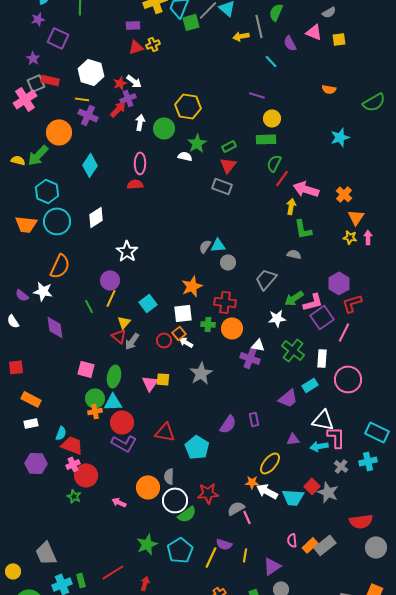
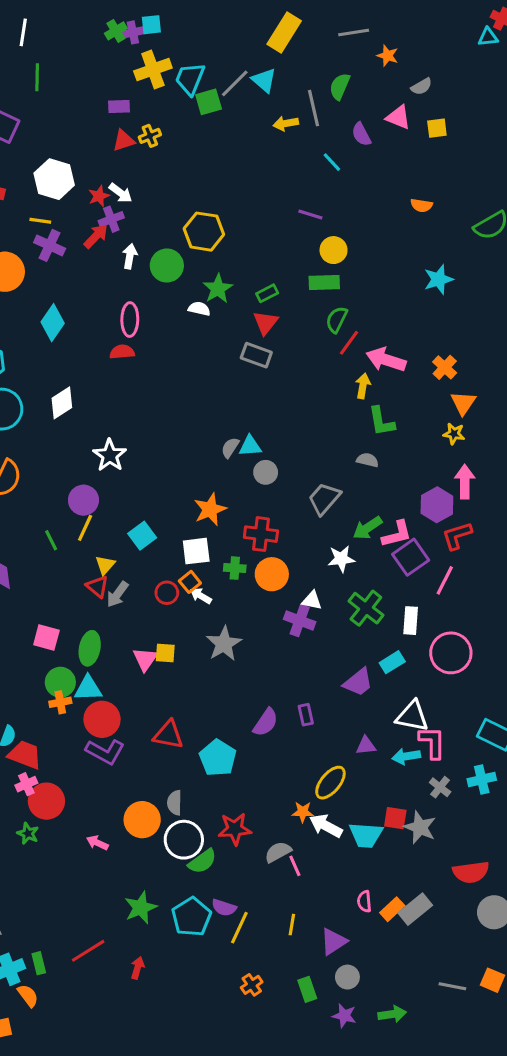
pink arrow: (368, 237) -> (465, 482), moved, size x1.5
red square: (312, 486) -> (395, 818), turned -35
purple semicircle: (224, 544) -> (224, 908), moved

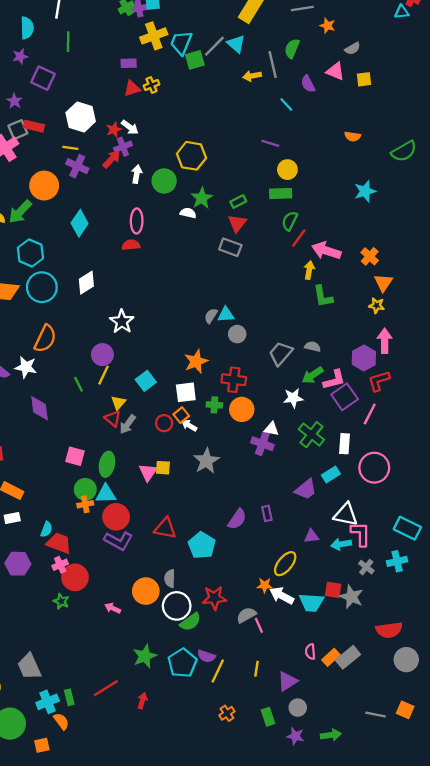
gray semicircle: (367, 460) -> (313, 347), moved

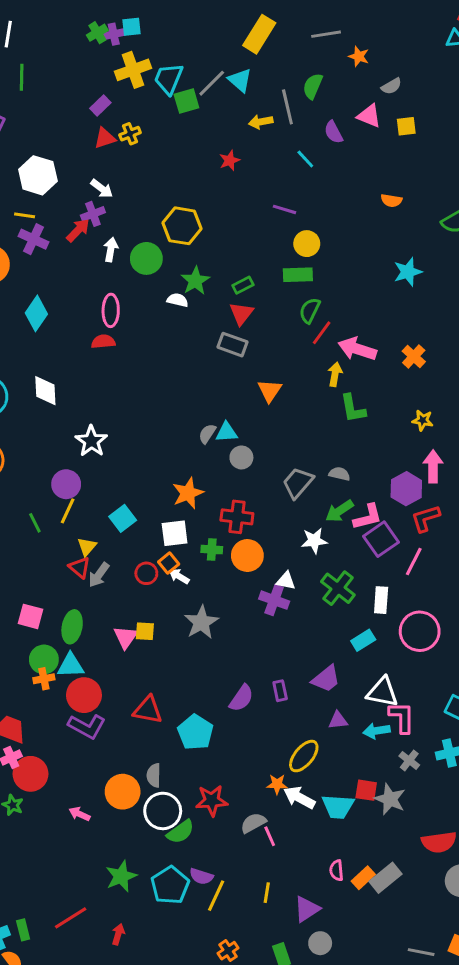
purple rectangle: (129, 63) -> (100, 105), turned -42
red star: (114, 130) -> (230, 160), moved
white diamond: (86, 283) -> (45, 391), turned -60
orange triangle: (383, 283) -> (270, 391), moved
purple trapezoid: (306, 489) -> (326, 679), moved

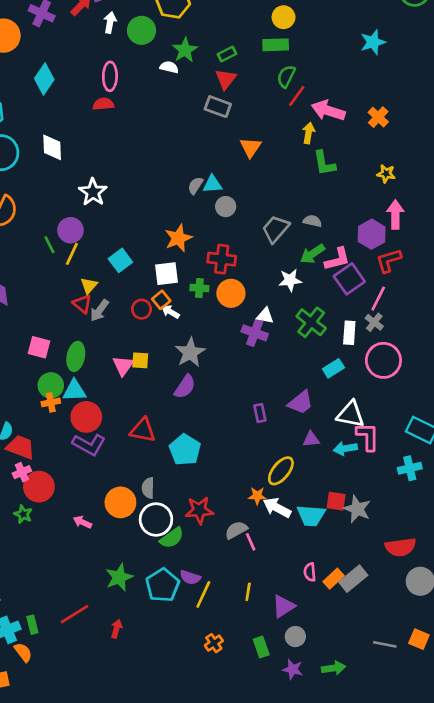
green line: (35, 523) -> (49, 245), moved
purple semicircle: (241, 698) -> (185, 387), moved
gray cross: (409, 760) -> (374, 322), moved

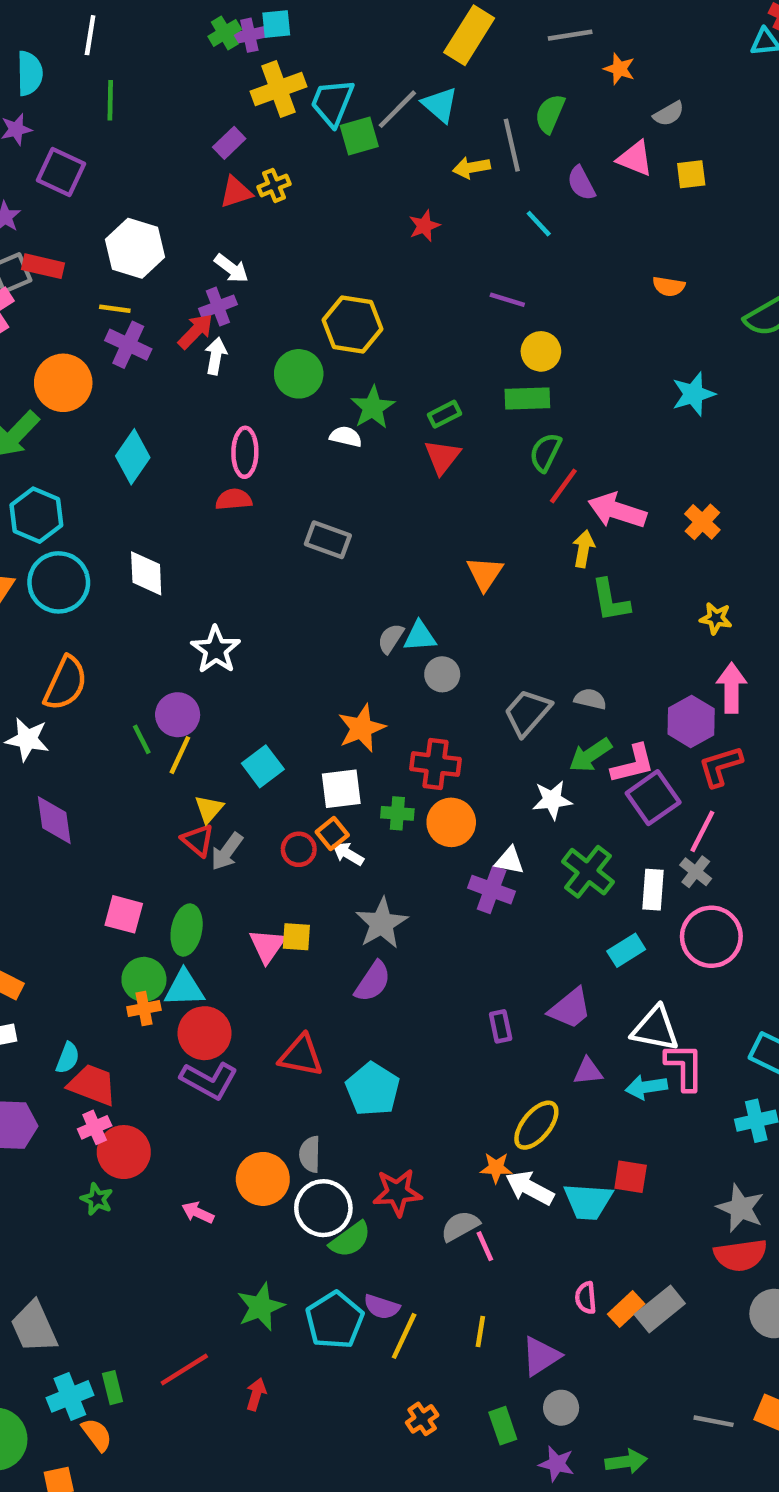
white arrow: (110, 22) -> (216, 356), moved
gray rectangle: (218, 107) -> (328, 540), moved
gray star: (357, 509) -> (741, 1208), moved

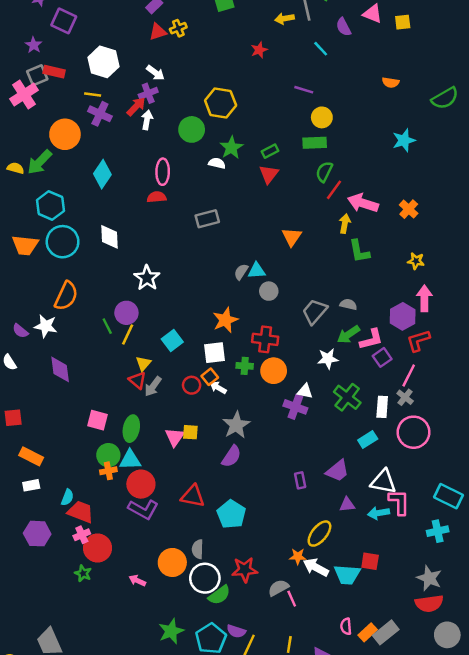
gray rectangle: (328, 540) -> (207, 219), turned -35
purple square: (653, 798) -> (382, 357), size x0.7

